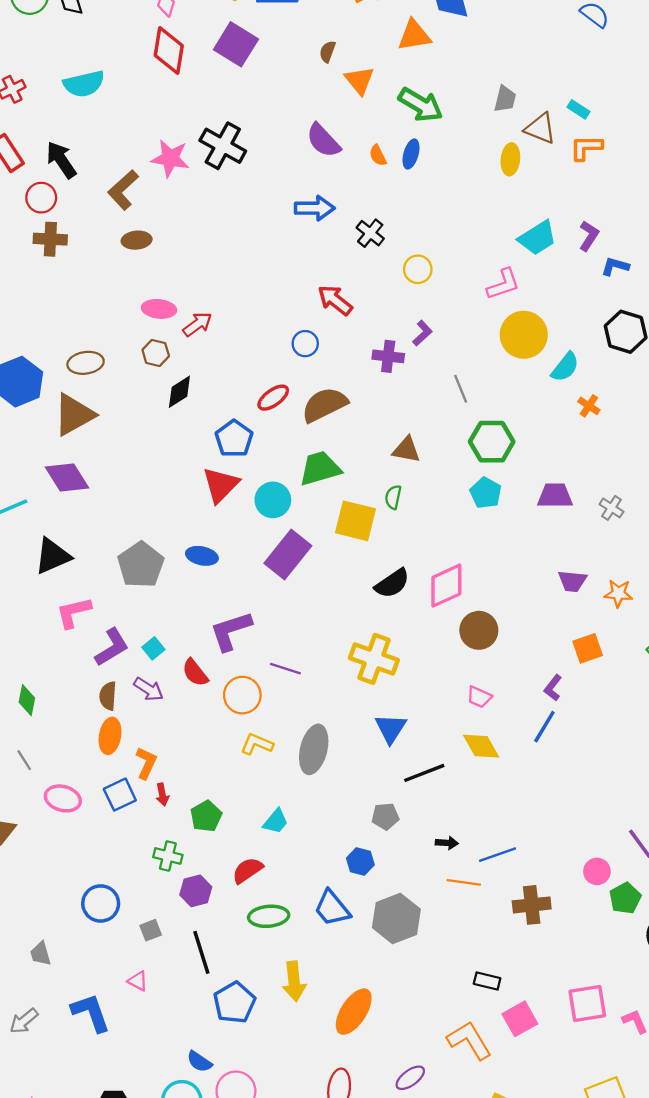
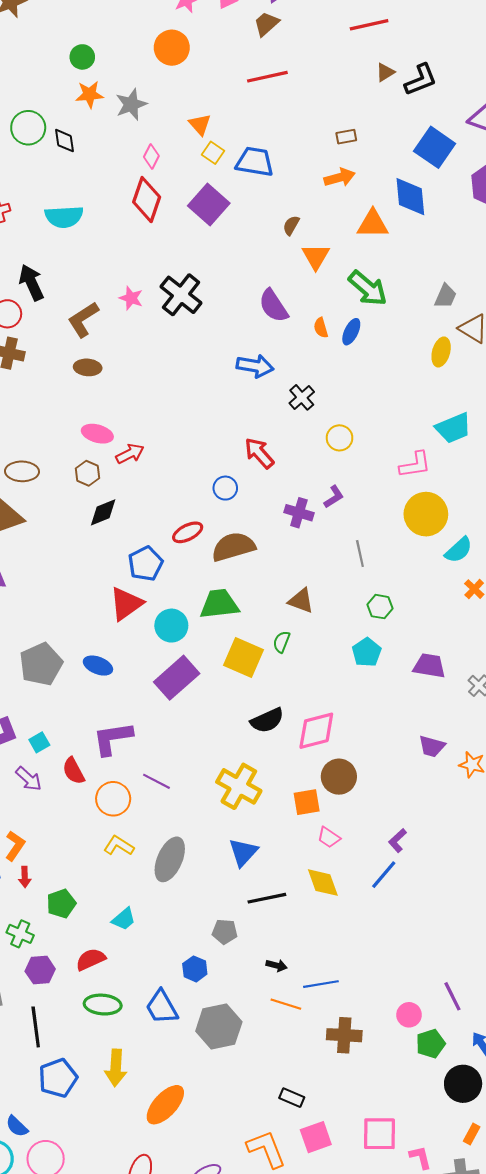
pink star: (170, 158) -> (131, 298), size x0.7
green hexagon: (492, 442) -> (380, 607), size x0.6
orange square: (588, 648) -> (307, 802), moved

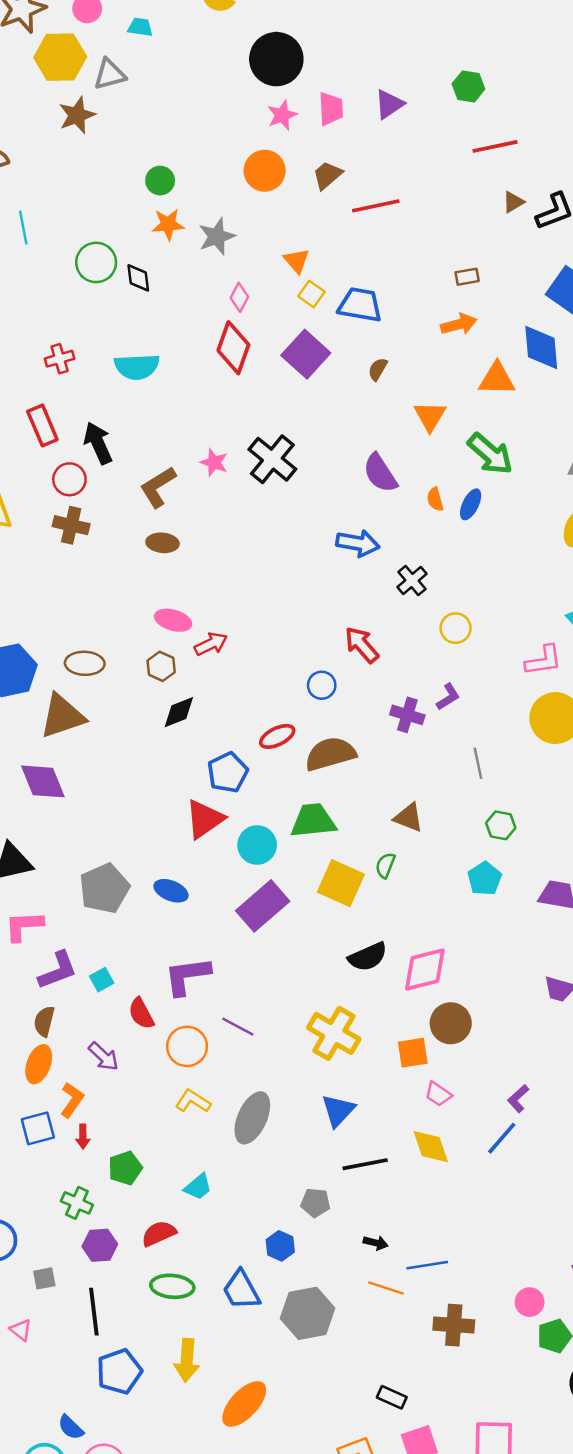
brown trapezoid: (266, 24) -> (327, 175), moved
brown semicircle: (291, 225) -> (378, 369), moved
purple arrow: (29, 779) -> (103, 1056), moved

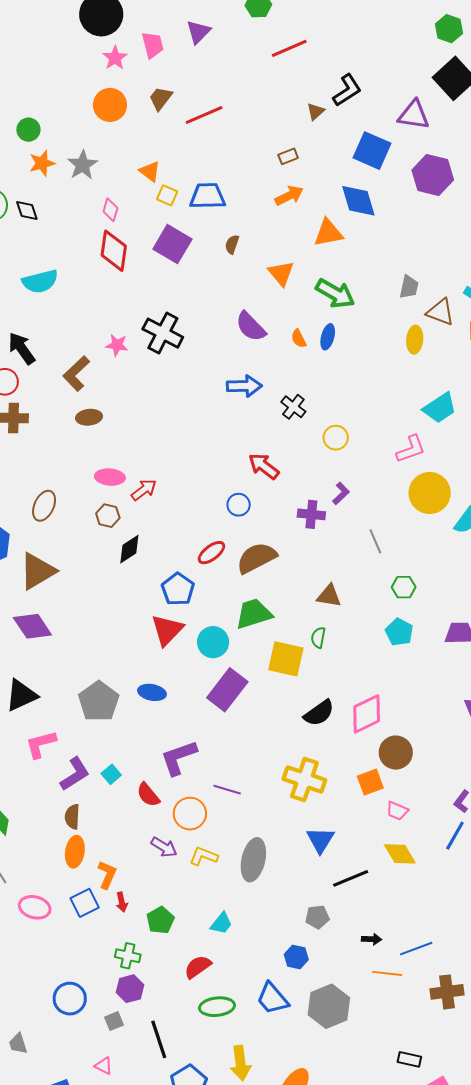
brown triangle: (513, 202) -> (316, 112), moved
brown ellipse: (85, 663) -> (44, 506), moved, turned -56
purple arrow: (103, 1056) -> (164, 847), moved
purple hexagon: (100, 1245) -> (130, 989), moved

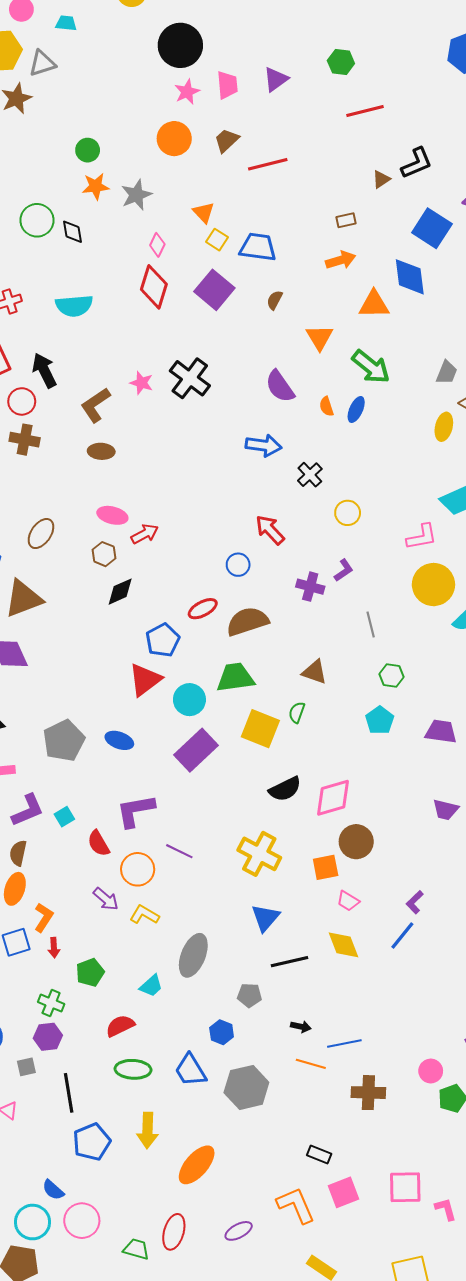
gray ellipse: (253, 860) -> (193, 955), moved

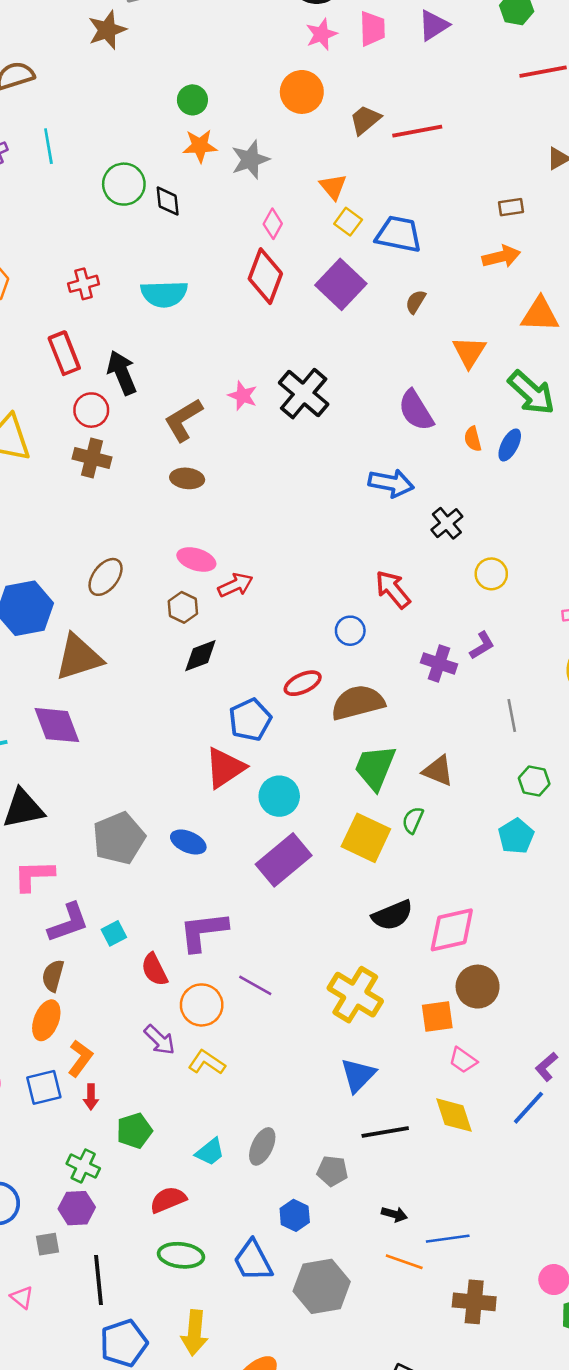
brown trapezoid: (226, 140) -> (365, 120), moved
green trapezoid: (235, 678) -> (375, 768), moved, turned -63
gray ellipse: (193, 955) -> (262, 1146), moved, size x0.7

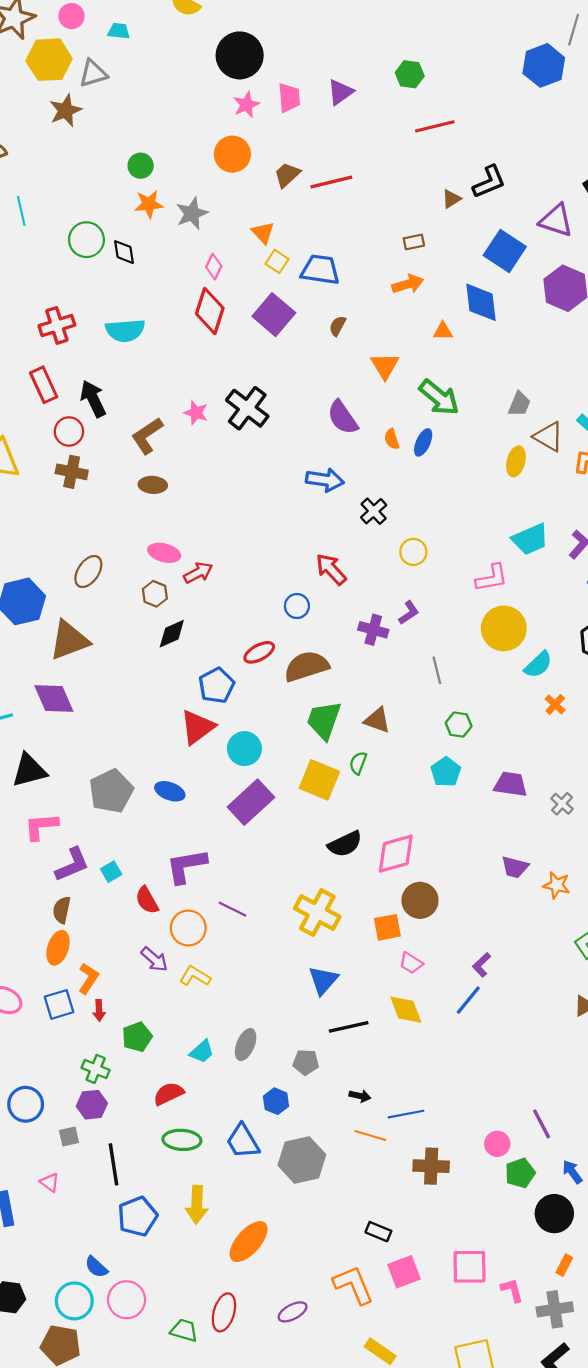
red cross: (84, 284) -> (57, 325), size x1.4
orange triangle: (540, 315) -> (443, 331), size x0.6

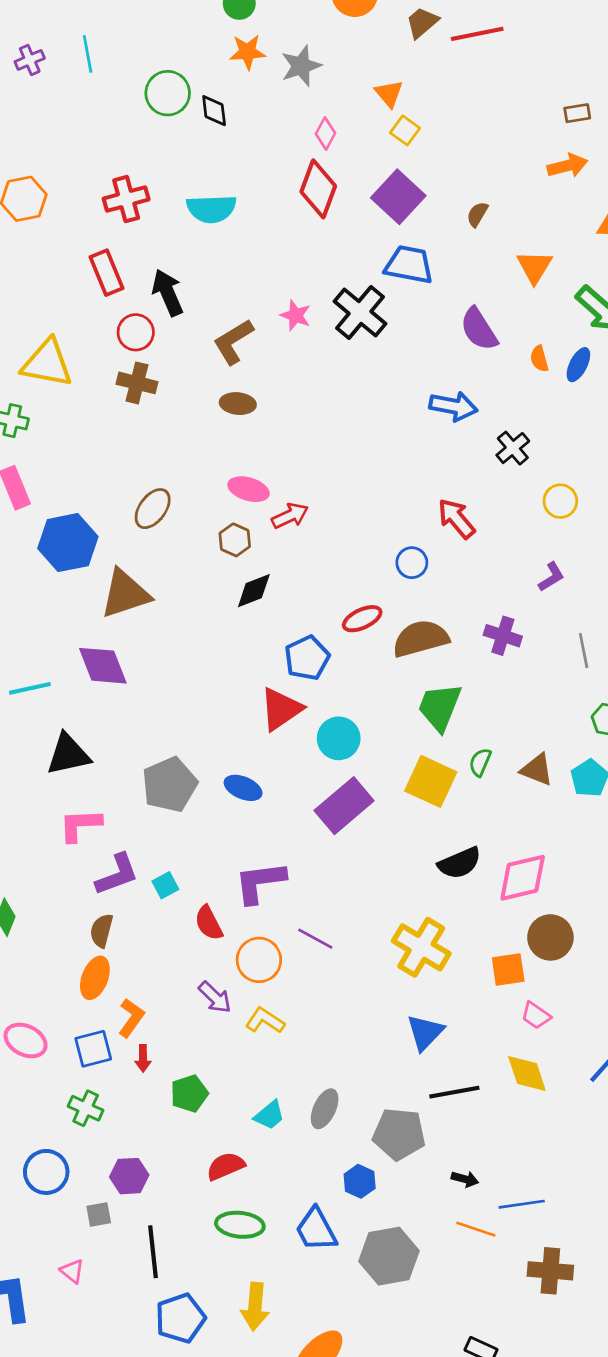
blue trapezoid: (320, 270) -> (409, 265), moved
purple cross: (373, 630) -> (503, 636), moved
brown triangle: (377, 720) -> (537, 770), moved
gray pentagon: (306, 1062) -> (399, 1134), size x1.6
green cross: (96, 1069) -> (86, 1108), moved

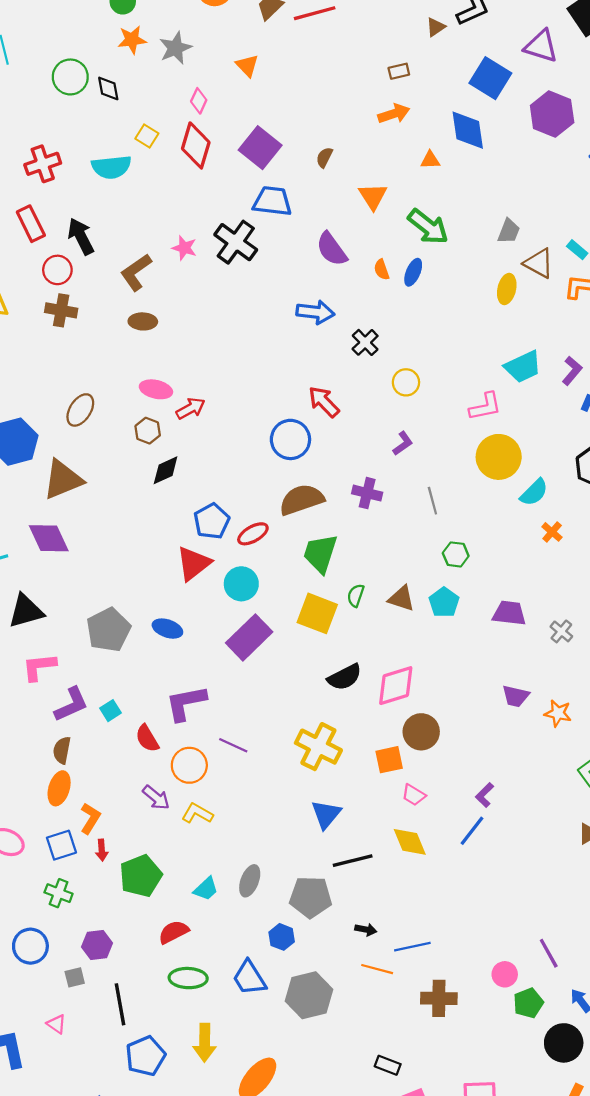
yellow square: (405, 130) -> (147, 136), moved
blue circle: (412, 563) -> (290, 439), size x1.6
red ellipse: (362, 619) -> (253, 534), moved
green pentagon: (189, 1094) -> (141, 876), size x1.4

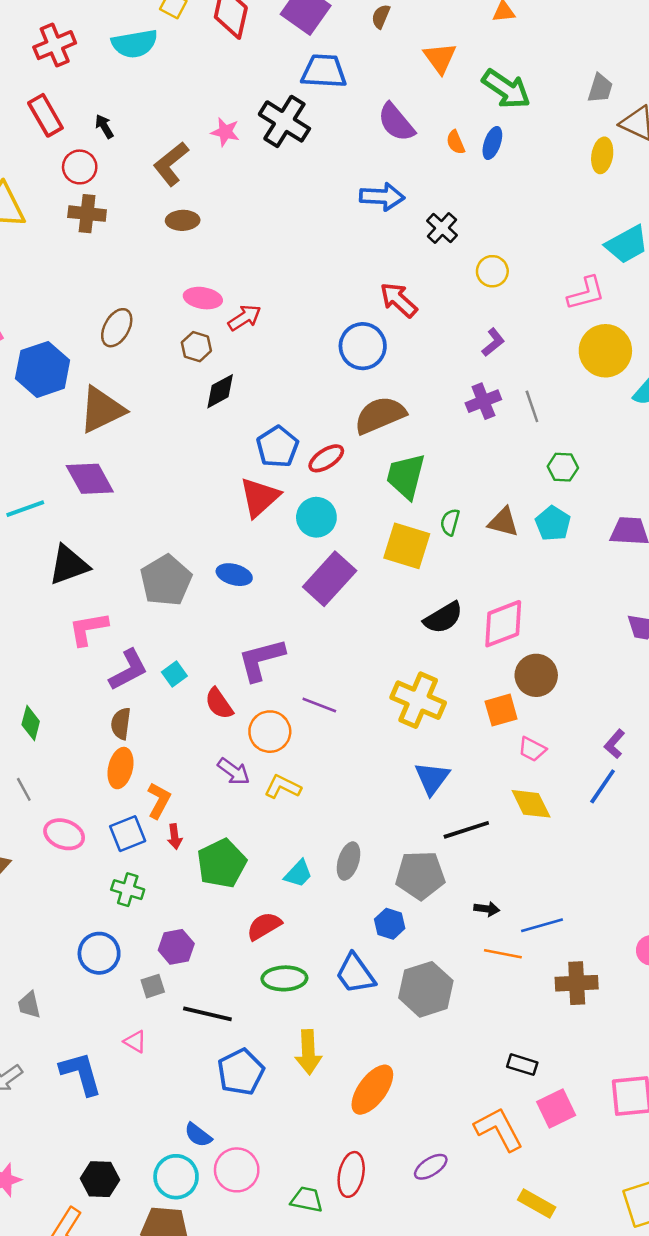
black arrow: (81, 236) -> (104, 126), size x0.6
purple cross: (367, 493) -> (483, 401), moved, turned -32
black line: (120, 1004) -> (207, 1014), turned -63

